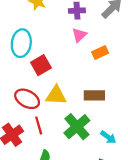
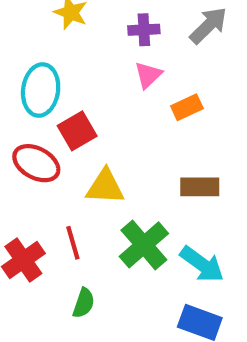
brown rectangle: (94, 95) -> (200, 187), moved
red ellipse: (27, 99) -> (36, 163), moved
cyan arrow: (108, 137) -> (202, 264), size x1.5

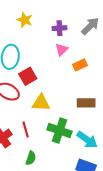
green cross: (144, 245) -> (59, 131), turned -30

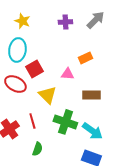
yellow star: (25, 20) -> (22, 21), moved
pink triangle: (62, 50) -> (67, 74), moved, turned 48
yellow triangle: (41, 103) -> (47, 95), turned 42

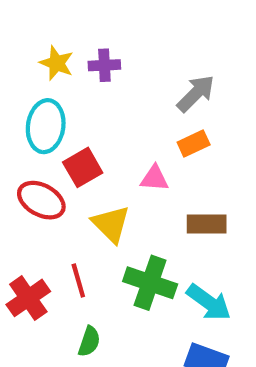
gray arrow: (95, 20) -> (196, 94), moved
purple cross: (65, 22) -> (104, 65), moved

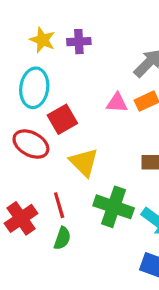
pink triangle: (154, 178) -> (117, 103), moved
green semicircle: (89, 341) -> (62, 238), moved

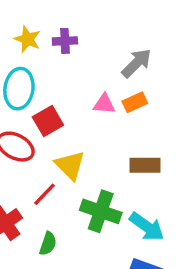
red line: (59, 205) -> (45, 194), moved, turned 60

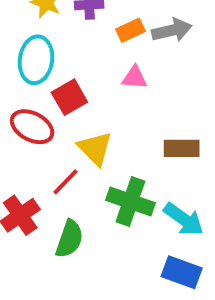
gray arrow: (136, 63) -> (172, 30), turned 32
orange rectangle: (135, 102) -> (130, 30), moved
green semicircle: (48, 244) -> (69, 239), size x1.4

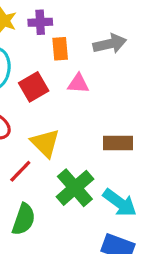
orange rectangle: (130, 30) -> (60, 49), moved, turned -70
red square: (69, 97) -> (34, 87), moved
green cross: (130, 201) -> (75, 188), turned 30

